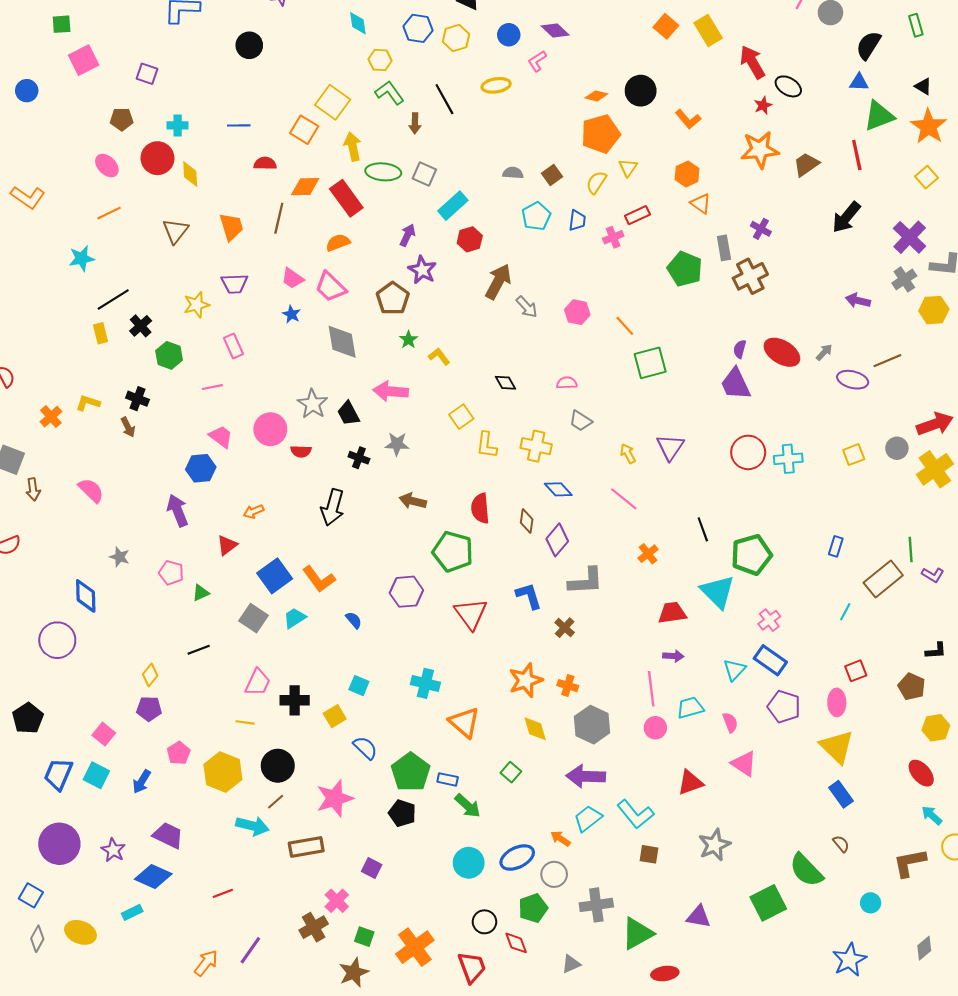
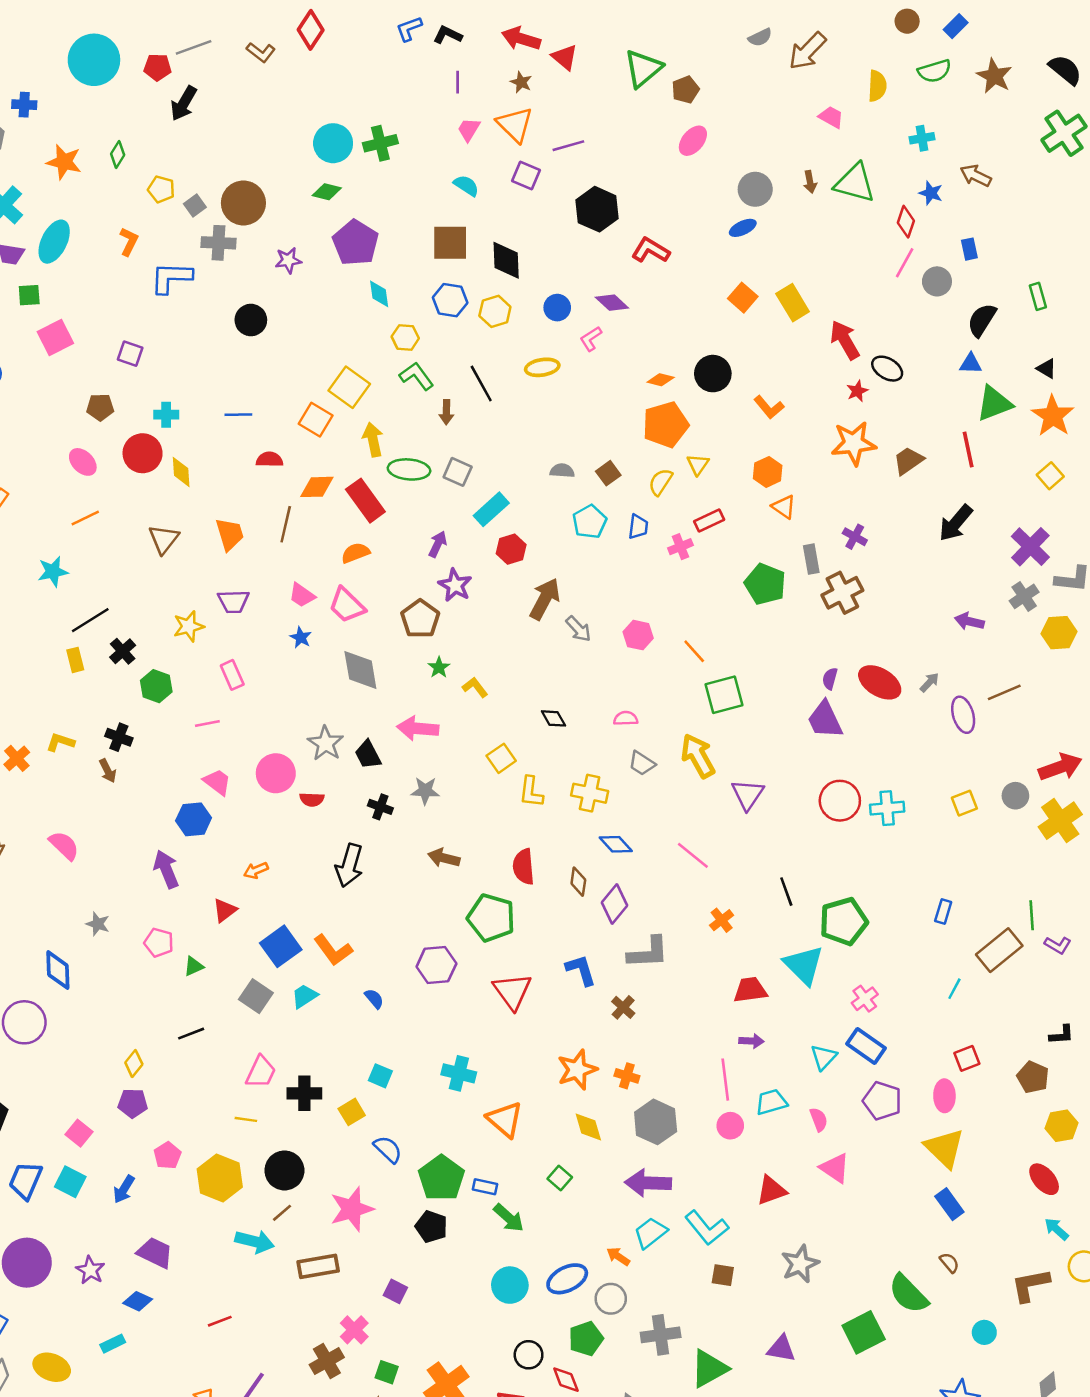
purple ellipse: (853, 380) -> (963, 715), turned 60
yellow arrow: (628, 453) -> (698, 756), moved, size x1.8
blue diamond: (153, 876) -> (138, 1301), size x0.7

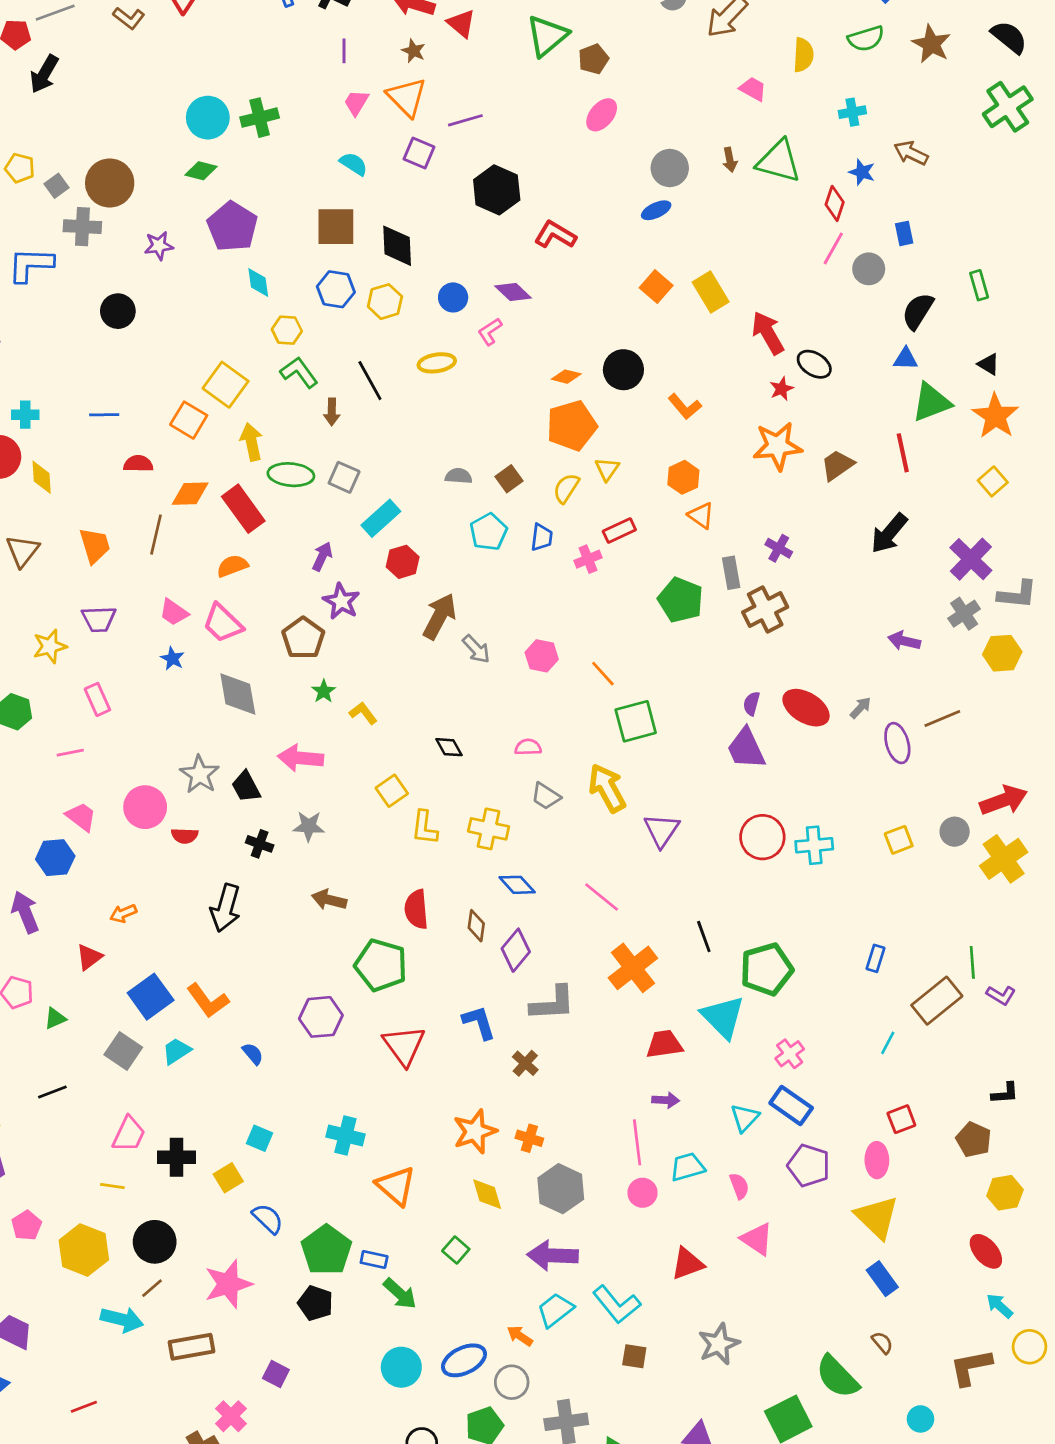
orange cross: (722, 920) -> (633, 968), size x1.8

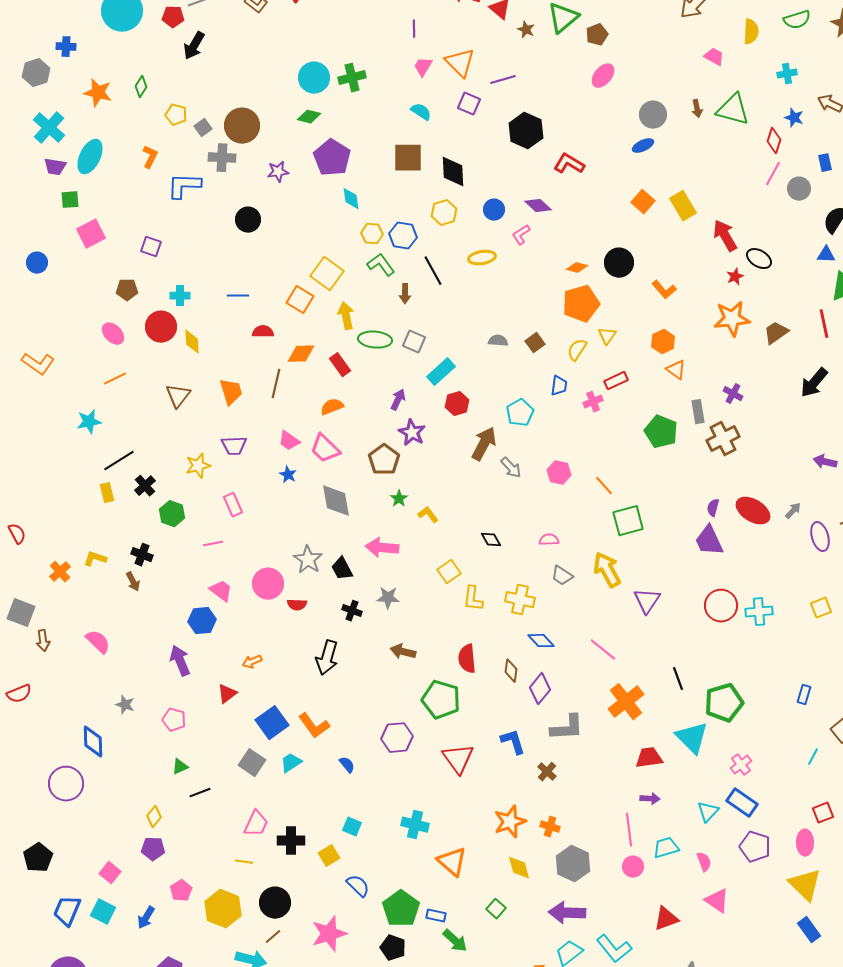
brown star: (414, 51) -> (526, 30), moved
blue hexagon: (336, 289) -> (403, 236), moved
red rectangle: (243, 509) -> (340, 365), size x0.7
cyan pentagon: (489, 532) -> (520, 413), moved
green triangle: (55, 1018) -> (180, 767), moved

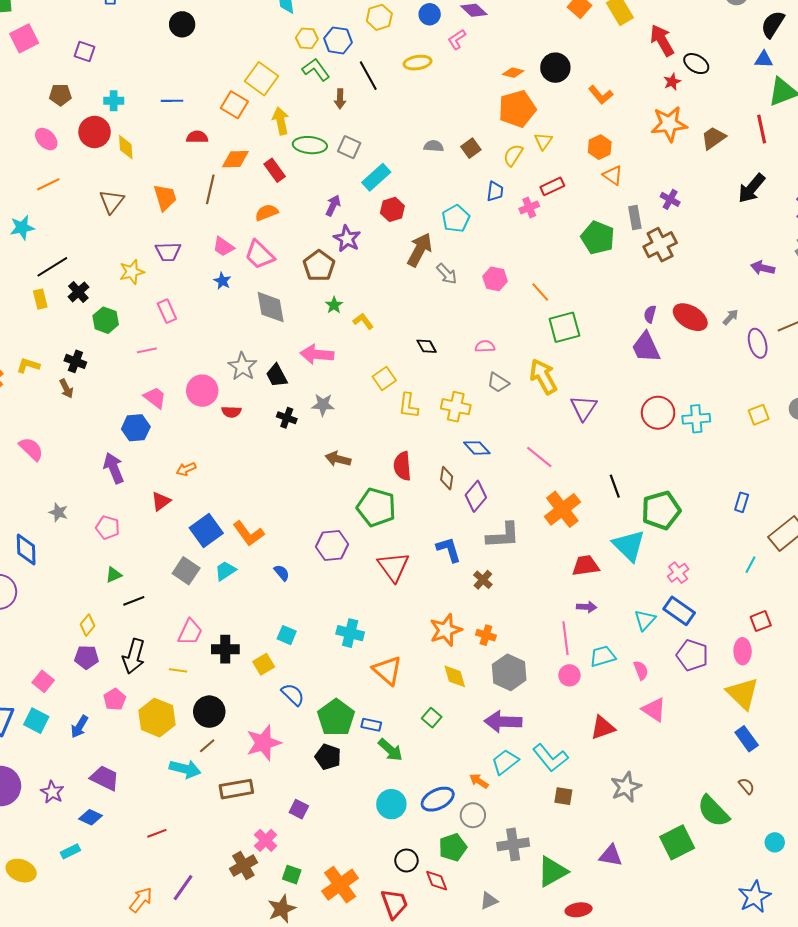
black arrow: (327, 658) -> (134, 656), moved

